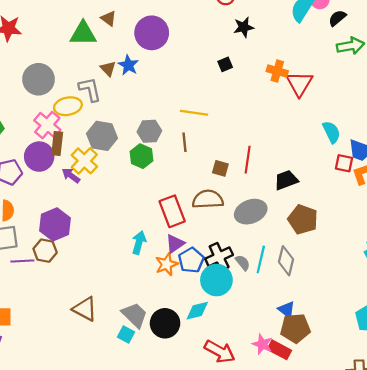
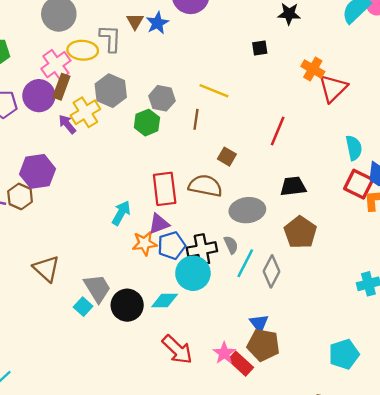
red line: (248, 160) -> (278, 131), moved
red square: (344, 163) -> (359, 184), size x1.4
gray semicircle: (243, 263) -> (231, 245), moved

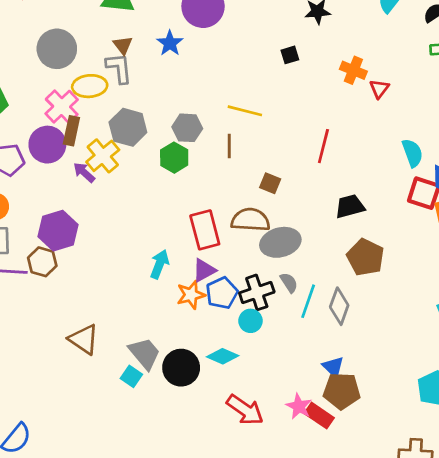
brown triangle: (135, 21) -> (123, 45), moved
red triangle: (333, 88) -> (379, 89), size x0.6
gray ellipse: (247, 210) -> (280, 242), moved
cyan circle: (193, 273) -> (250, 321), size x0.6
cyan diamond: (165, 300) -> (223, 356), turned 32

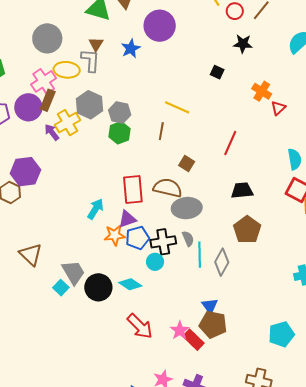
black square: (290, 55) -> (217, 72), turned 32
gray hexagon: (187, 128) -> (120, 113), moved
cyan line: (308, 301) -> (200, 255), turned -30

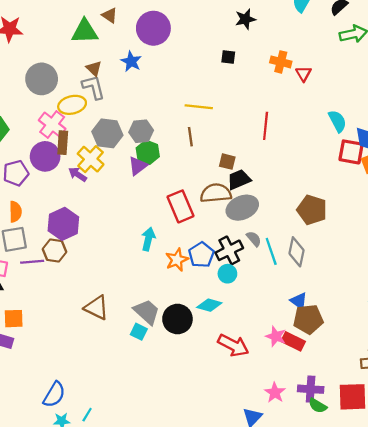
black trapezoid: (242, 190) -> (239, 180), moved
purple triangle: (127, 219) -> (138, 166), moved

